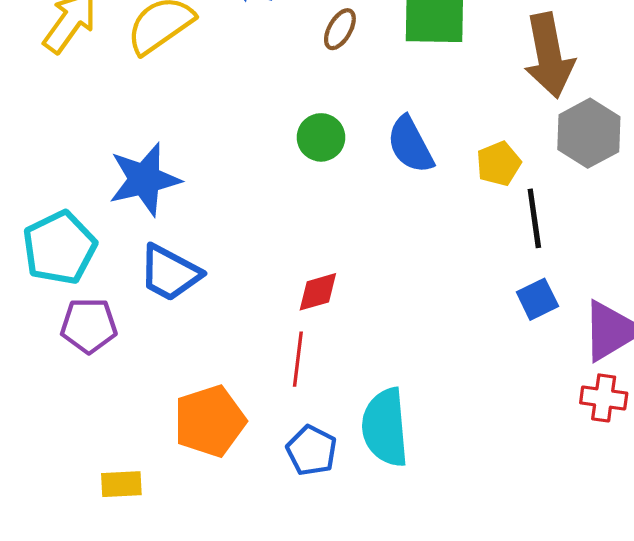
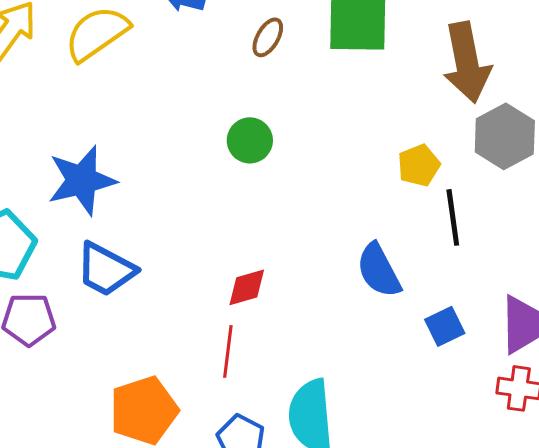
blue semicircle: (410, 145) -> (379, 270), moved
blue square: (537, 299) -> (445, 326), moved

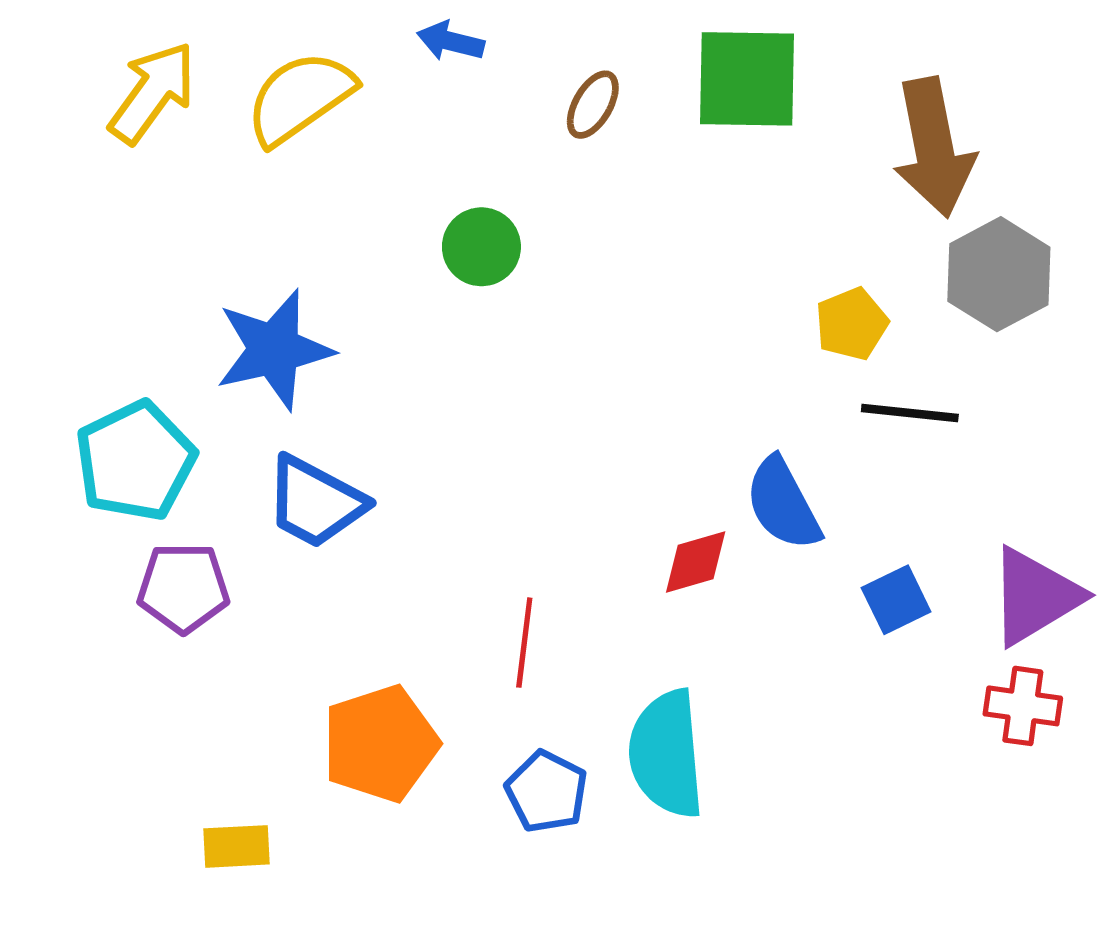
green circle: (250, 140) -> (481, 247), moved
black line: (453, 217) -> (910, 413), turned -76
red diamond: (247, 287) -> (696, 562), moved

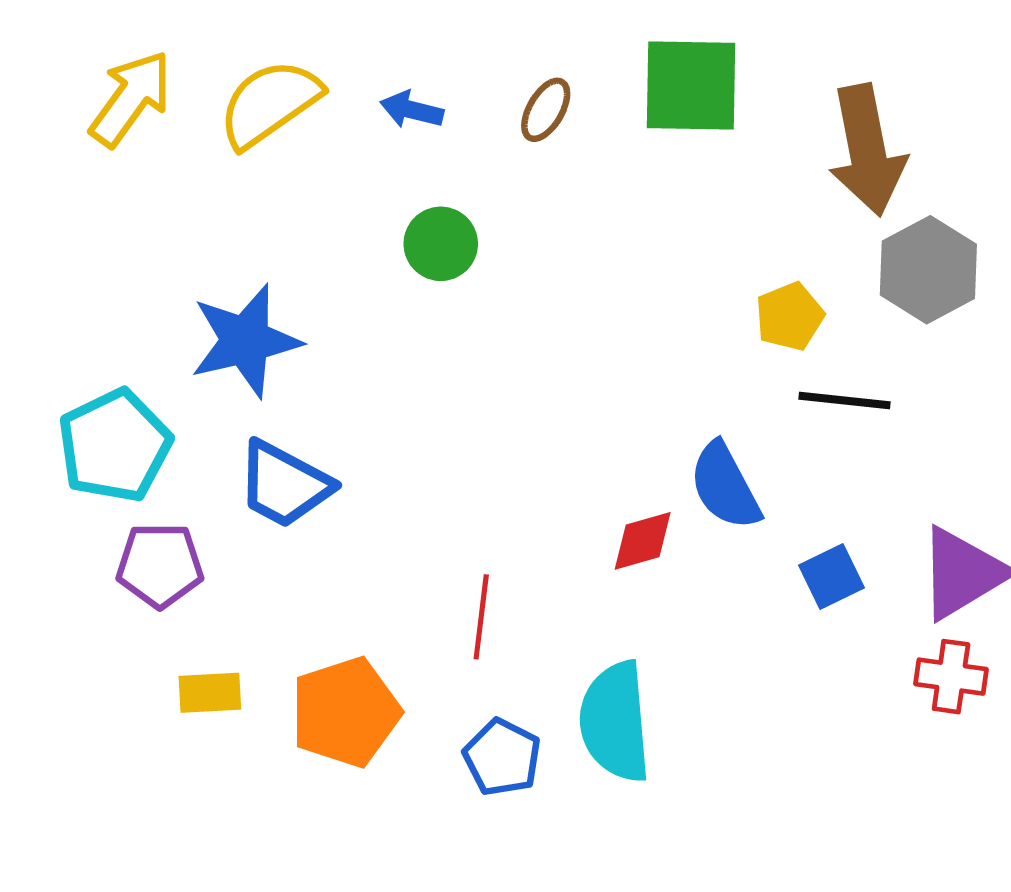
blue arrow: (451, 41) -> (412, 110), moved
yellow rectangle: (236, 846) -> (210, 693), moved

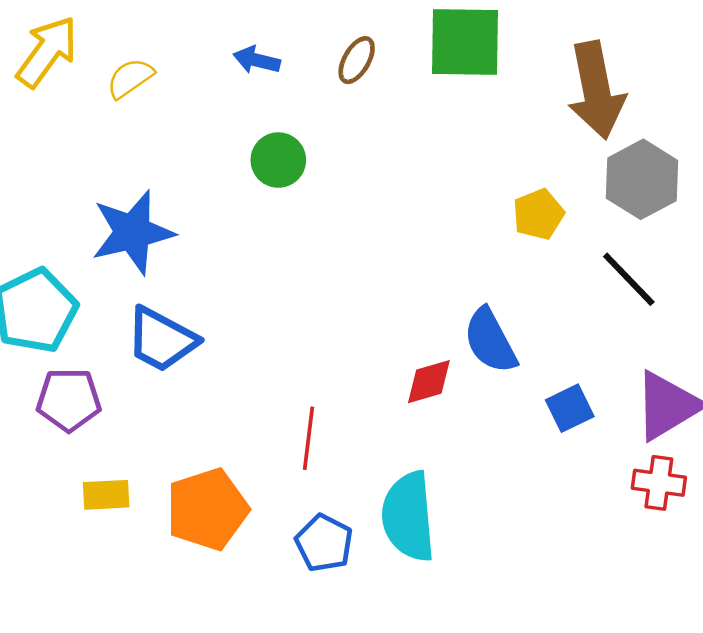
yellow semicircle: (270, 103) -> (130, 78), moved, size x0.6
black line: (844, 400) -> (629, 279), moved, turned 40

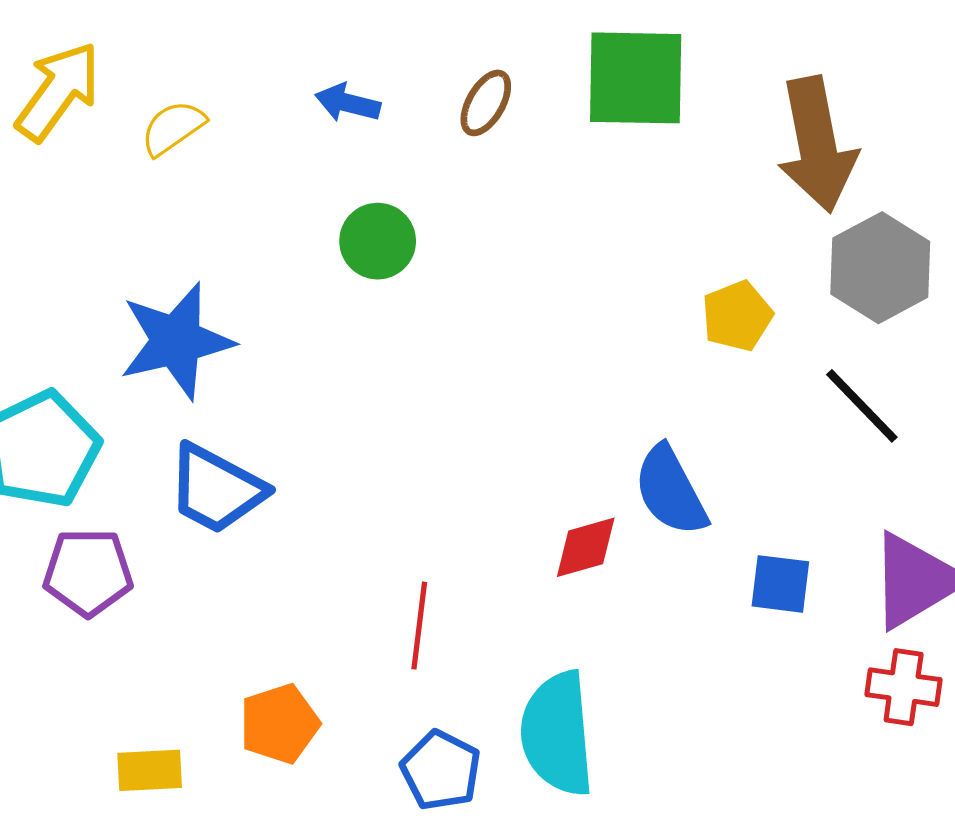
blue square: (570, 408) -> (780, 584), turned 33
yellow rectangle: (106, 495) -> (150, 770), moved
orange pentagon: (207, 509) -> (279, 724), size x0.7

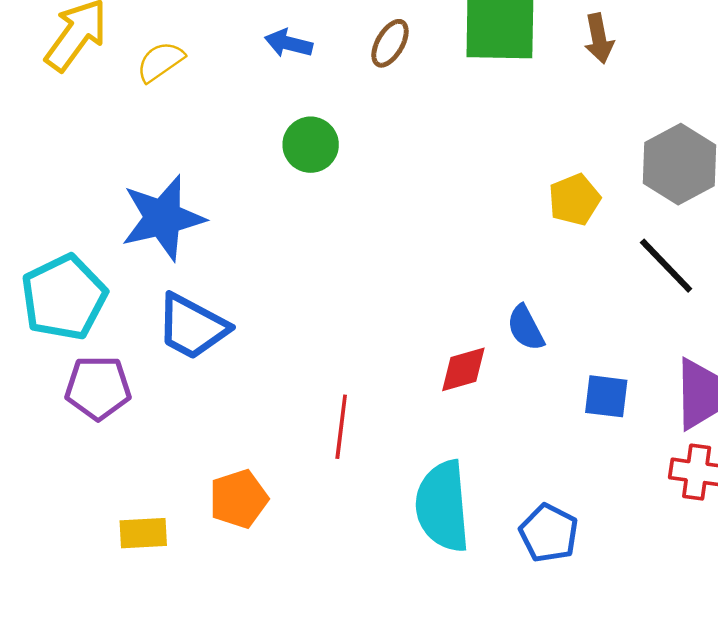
brown arrow: (817, 145) -> (599, 38), moved, size x0.5
blue semicircle: (671, 491) -> (526, 328), size x0.7
blue pentagon: (441, 770) -> (549, 533), moved

